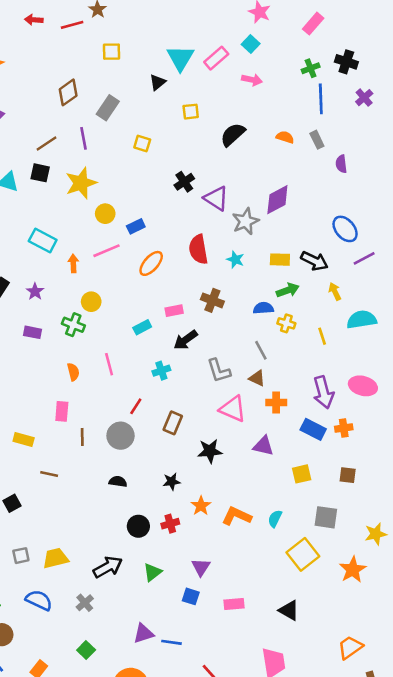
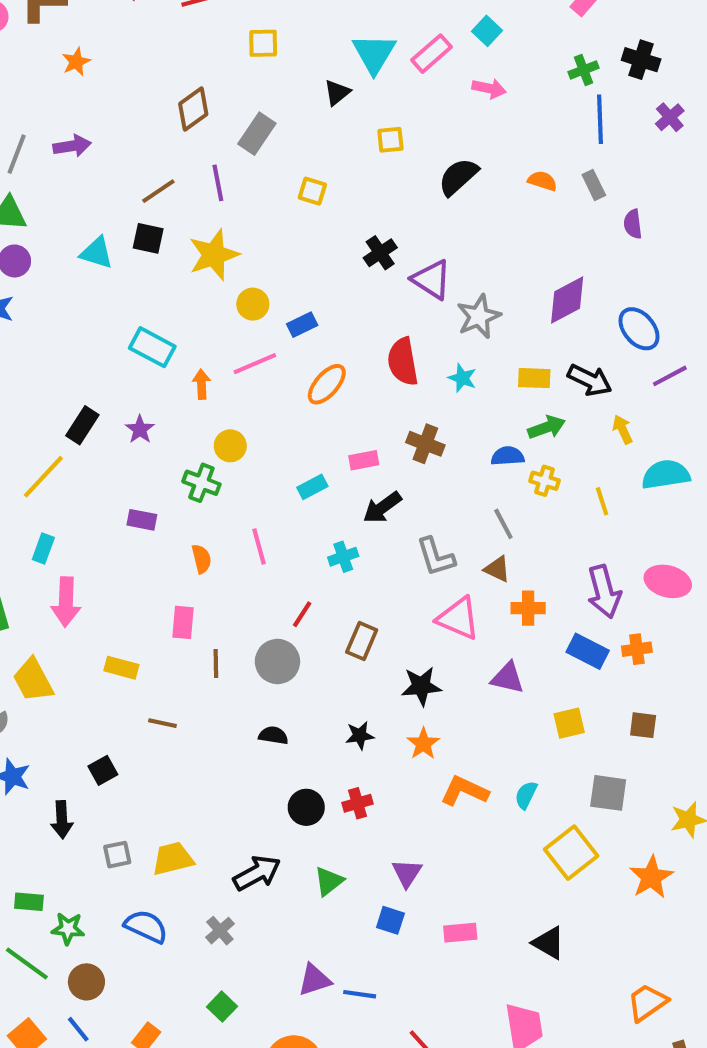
purple diamond: (277, 200) -> (567, 300), moved
purple rectangle: (32, 332) -> (142, 520), moved
orange star: (201, 506) -> (423, 744), moved

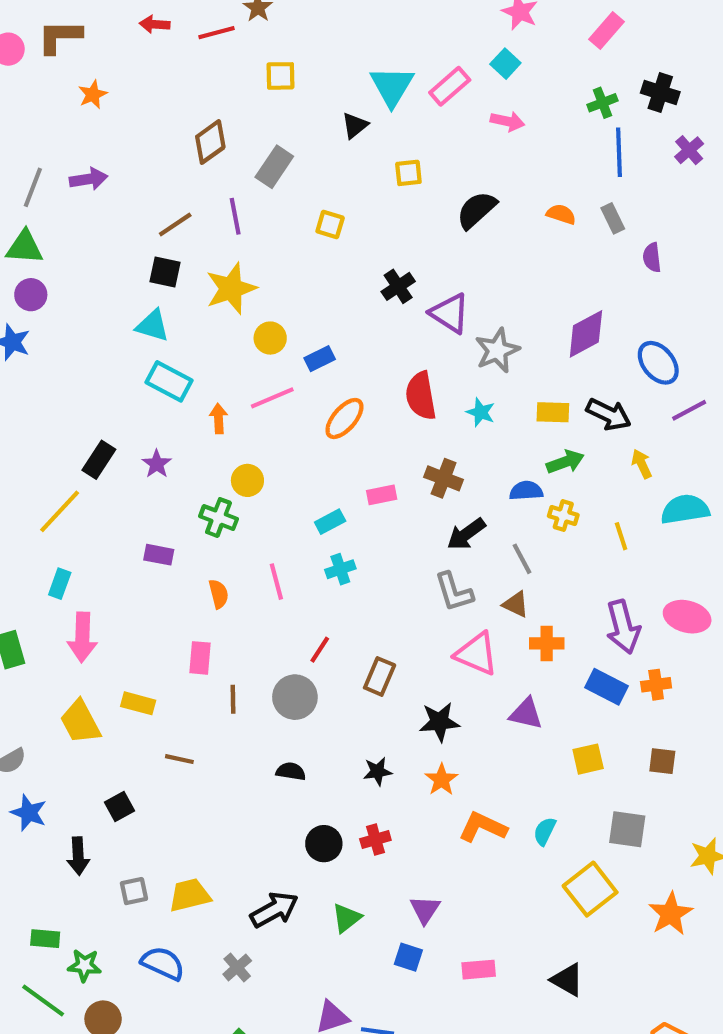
cyan triangle: (97, 253) -> (153, 326), moved
black arrow: (382, 507) -> (466, 534), moved
cyan cross: (343, 557) -> (340, 569), moved
yellow trapezoid: (33, 680) -> (80, 722), moved

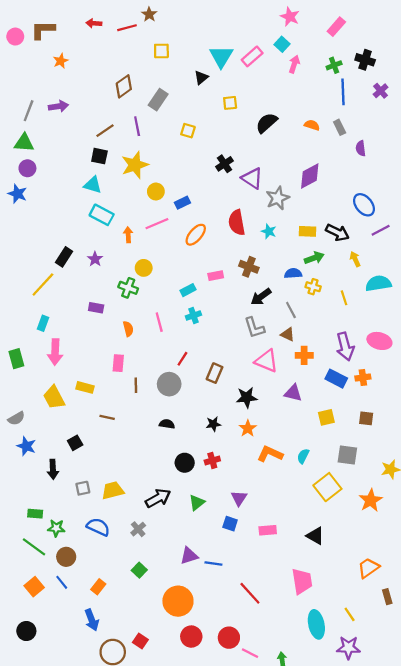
pink arrow: (508, 121) -> (294, 64), moved, turned -84
purple diamond: (586, 334) -> (310, 176), moved

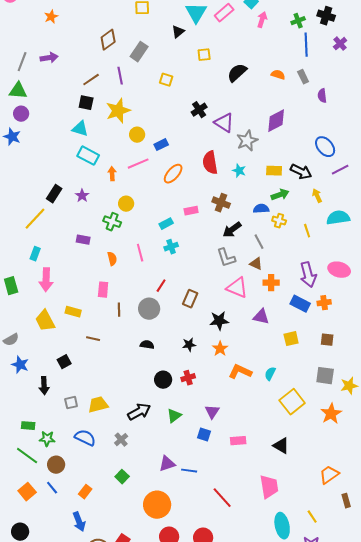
gray square: (347, 455) -> (325, 376), moved

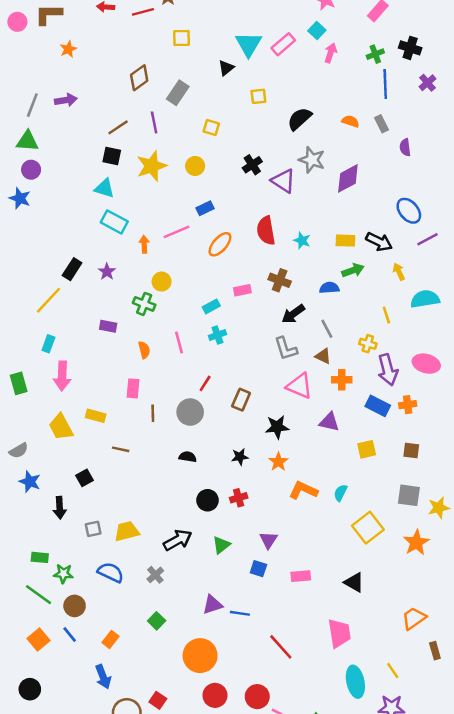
yellow circle: (137, 135) -> (195, 166), moved
gray star: (247, 141) -> (312, 160), moved, turned -30
yellow cross: (279, 221) -> (368, 344), moved

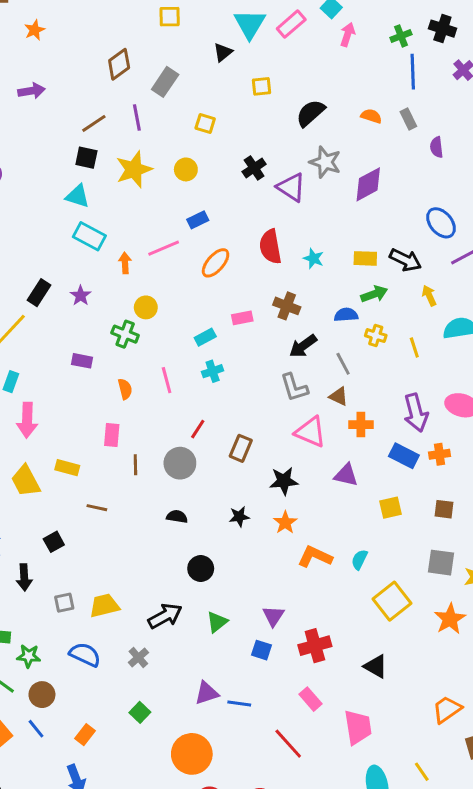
yellow cross: (368, 344) -> (376, 336), moved
red cross: (239, 498) -> (315, 646), moved, size x1.5
pink rectangle: (301, 576) -> (310, 699), moved, turned 54

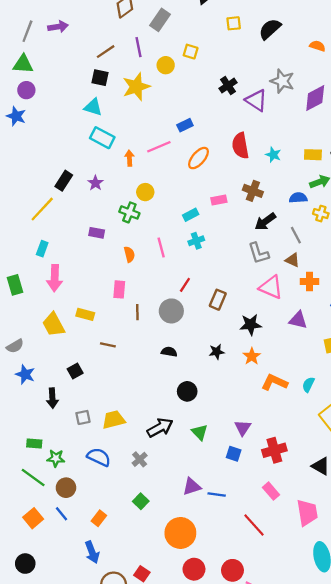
black semicircle: (310, 113) -> (270, 29), moved
yellow circle: (186, 169) -> (166, 65), moved
green triangle: (217, 622) -> (200, 432), turned -36

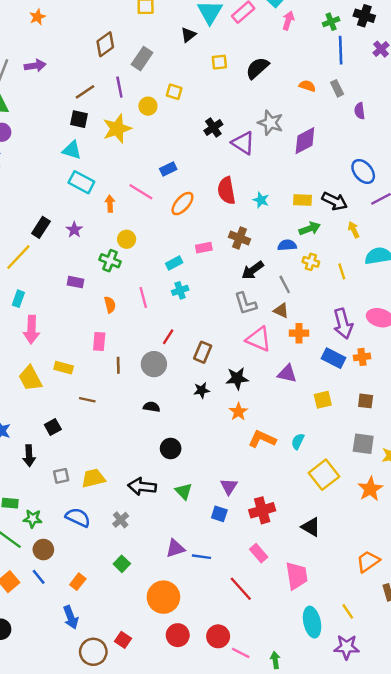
pink line: (159, 147) -> (141, 192), turned 55
black star: (217, 352) -> (201, 390), moved
black arrow: (160, 428) -> (142, 487), turned -145

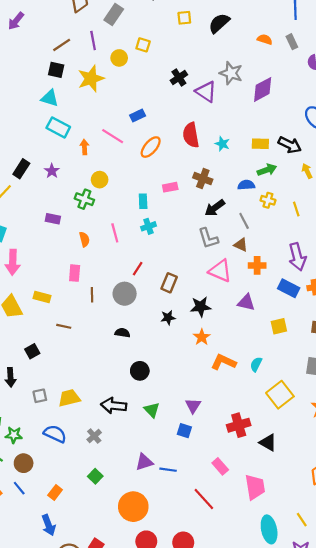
purple arrow: (35, 66) -> (16, 21), turned 138
cyan rectangle: (174, 263) -> (143, 201), turned -64
red cross: (262, 510) -> (239, 425), moved

